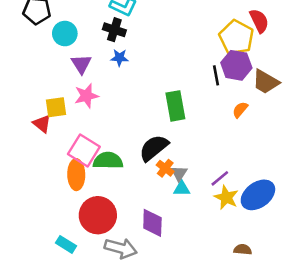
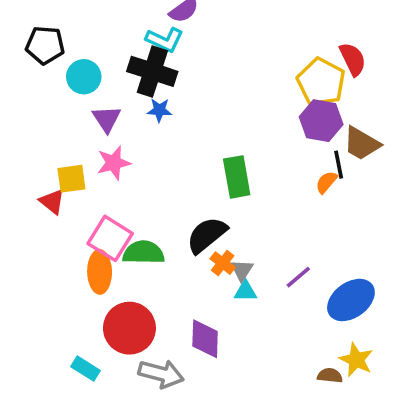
black cross: (114, 30) -> (152, 71), size x1.5
black line: (216, 75) -> (339, 165), moved
yellow star: (226, 197) -> (356, 360), moved

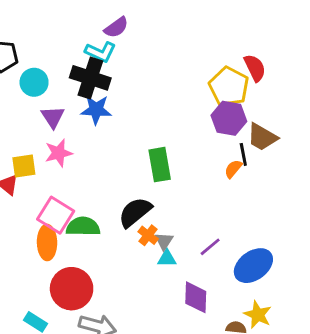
blue star: (159, 110) -> (96, 110), size x1.5
purple diamond: (205, 339) -> (196, 297), moved

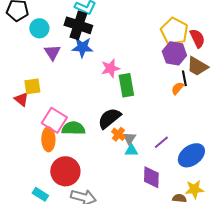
red semicircle: (255, 68) -> (197, 38), moved
pink star: (59, 153) -> (110, 68), moved
yellow star: (258, 315) -> (194, 189), turned -30

